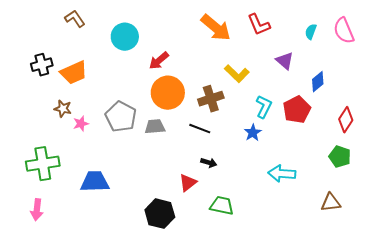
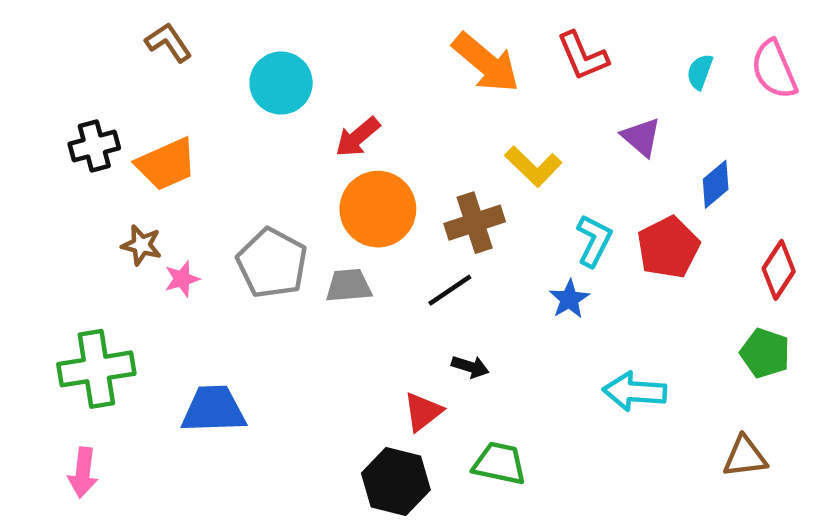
black line: (200, 129) -> (450, 290), turned -55
black hexagon: (160, 214) -> (396, 482), moved

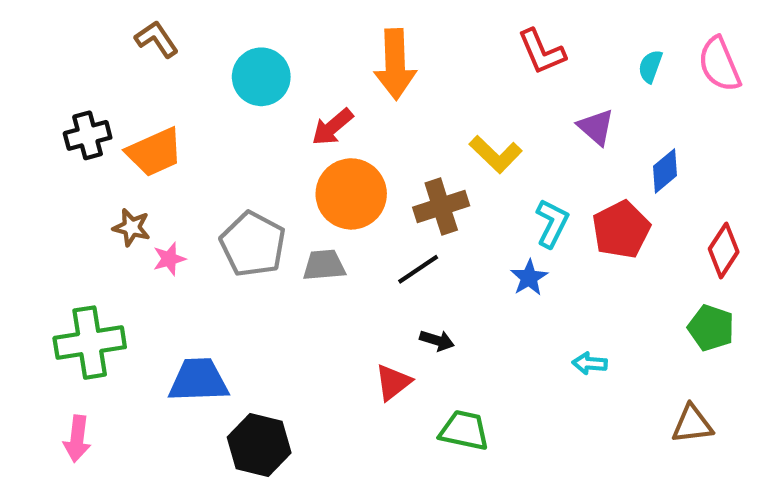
orange arrow: (486, 63) -> (395, 64), moved, turned 48
cyan arrow: (635, 391) -> (590, 363), size x0.6
black hexagon: (396, 482) -> (259, 445), moved

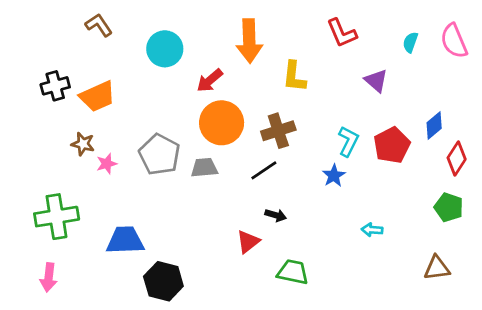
yellow L-shape: (496, 154) -> (294, 77), moved, turned 52
blue diamond: (665, 171) -> (434, 125), moved

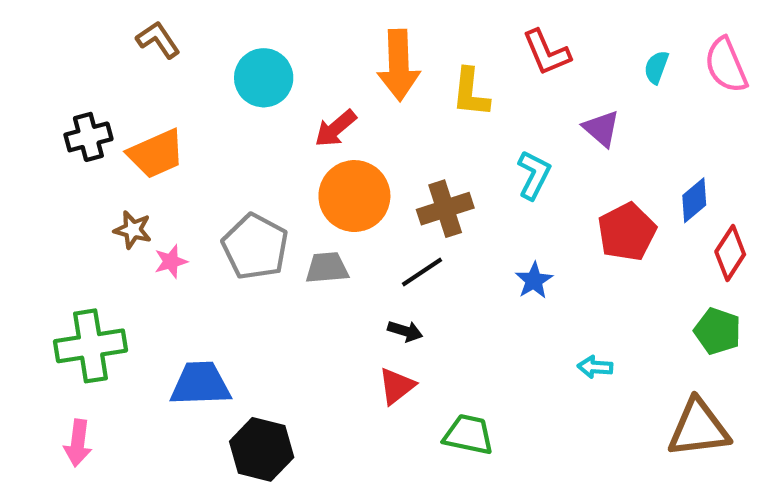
yellow L-shape: (294, 77) -> (471, 93), moved
cyan L-shape: (348, 141) -> (534, 175), moved
black arrow: (276, 215) -> (405, 331), moved
brown triangle: (437, 268) -> (699, 428), size x1.5

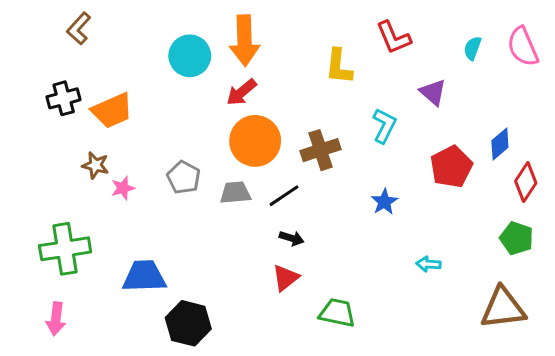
brown L-shape: (158, 40) -> (79, 28), moved, turned -104
orange arrow: (399, 65) -> (244, 41), moved
gray pentagon: (255, 247) -> (184, 177), size x0.7
black line: (422, 272) -> (284, 196), moved

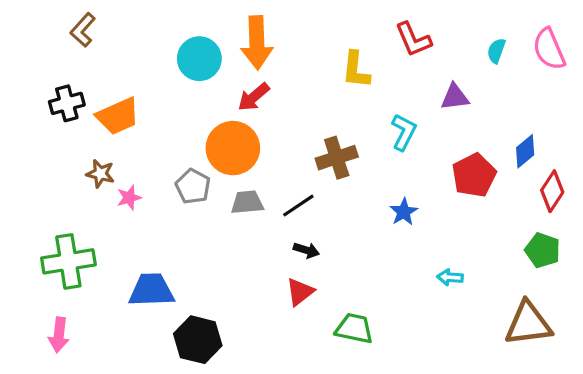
purple triangle: (433, 92) -> (455, 97), turned -48
orange circle: (255, 141) -> (233, 148), moved

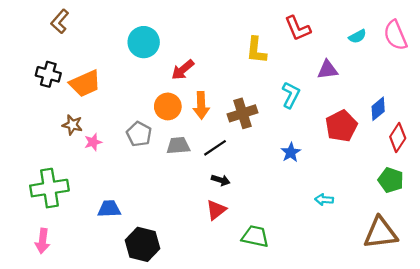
orange arrow: (257, 43) -> (201, 105), moved, size x0.7
cyan semicircle: (496, 51) -> (357, 36), turned -138
black cross: (67, 103) -> (48, 74), turned 30
orange circle: (233, 148) -> (168, 106), size x0.7
blue trapezoid: (151, 290) -> (109, 209), size x0.7

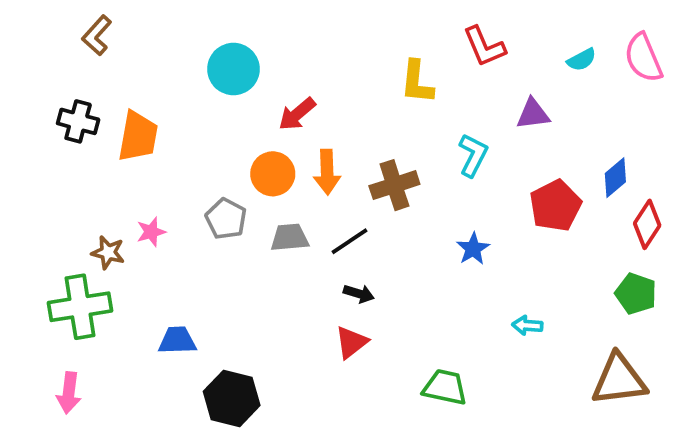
orange trapezoid: (85, 83) -> (138, 136), turned -56
brown star: (72, 125) -> (108, 252), moved
green trapezoid: (255, 236) -> (445, 387), moved

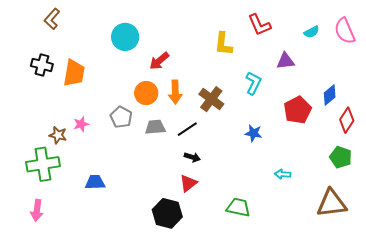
brown cross: (394, 185) -> (211, 99), turned -35
blue star: (473, 249) -> (253, 133), turned -30
black hexagon: (232, 398) -> (167, 213), moved

